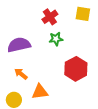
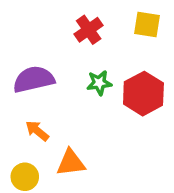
green star: (56, 39) -> (99, 83), moved
red hexagon: (76, 69) -> (143, 94), moved

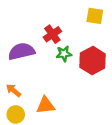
red cross: (89, 30) -> (52, 34), moved
orange arrow: (37, 131) -> (13, 90), moved

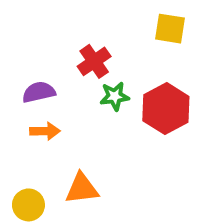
purple semicircle: (21, 51) -> (39, 92), size x0.7
orange arrow: (13, 90) -> (45, 131), moved, turned 140

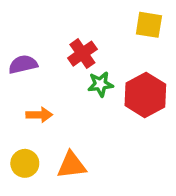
purple semicircle: (39, 92) -> (23, 64), moved
yellow circle: (28, 205) -> (25, 163), moved

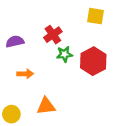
yellow circle: (25, 163) -> (11, 114), moved

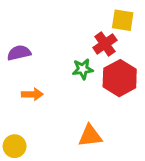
red cross: (53, 35) -> (105, 44), moved
orange triangle: (46, 106) -> (90, 136), moved

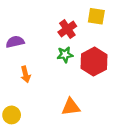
red cross: (105, 44) -> (67, 29), moved
orange arrow: (32, 94) -> (26, 74), turned 77

